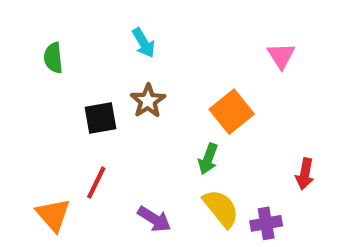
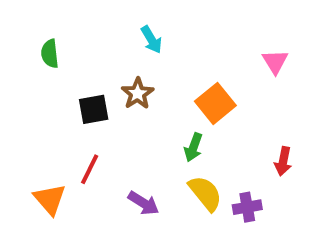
cyan arrow: (144, 43) -> (152, 40), moved
pink triangle: (281, 56) -> (275, 62), moved

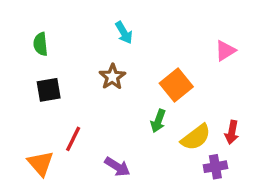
pink triangle: (275, 62) -> (225, 51), turned 30
black square: (94, 109) -> (49, 90), moved
yellow semicircle: (205, 193) -> (196, 137), moved, turned 92
purple cross: (247, 207) -> (215, 167), moved

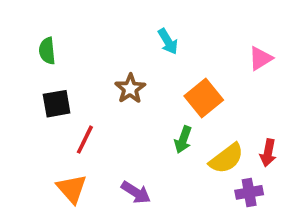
cyan arrow: (124, 33) -> (168, 41), moved
red line: (73, 139) -> (85, 140), moved
orange triangle: (40, 163) -> (72, 189), moved

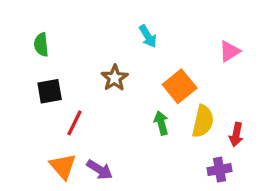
green arrow: (183, 140) -> (161, 123), turned 145
yellow semicircle: (226, 158) -> (203, 121), moved, turned -40
purple arrow: (136, 192) -> (100, 170), moved

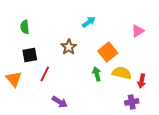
cyan arrow: (148, 36) -> (89, 22), turned -96
yellow semicircle: (203, 121) -> (122, 73), turned -90
orange triangle: (63, 166) -> (14, 79), moved

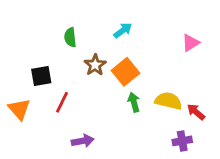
green semicircle: (25, 27) -> (70, 37), moved
orange square: (108, 52) -> (126, 72), moved
red arrow: (142, 81) -> (196, 112), turned 120
purple arrow: (60, 102) -> (83, 141), turned -42

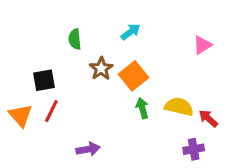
red line: (62, 102) -> (51, 111), moved

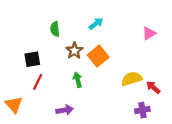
yellow semicircle: (179, 107) -> (132, 79), turned -30
green arrow: (142, 108) -> (78, 80), moved
orange triangle: (21, 115) -> (14, 105), moved

